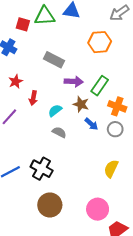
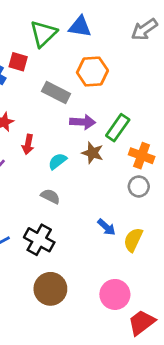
green triangle: (45, 16) -> (43, 34), turned -40
red square: (23, 24) -> (18, 62), moved
orange hexagon: (100, 42) -> (92, 72), moved
blue arrow: (91, 124) -> (106, 227), moved
gray semicircle: (59, 132) -> (50, 196), moved

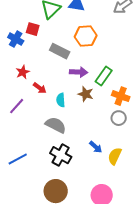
red arrow: (28, 144) -> (40, 88), turned -64
cyan semicircle: (57, 161) -> (61, 100), turned -56
gray semicircle: (50, 196) -> (56, 125), size x1.5
black cross: (39, 240) -> (61, 155), moved

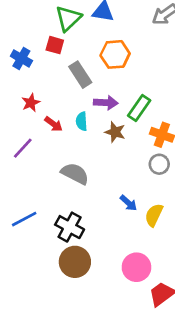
red square: (33, 29) -> (55, 45), moved
gray rectangle: (60, 51) -> (80, 75), turned 30
cyan semicircle: (61, 100) -> (82, 121), moved
black cross: (61, 155) -> (70, 227), moved

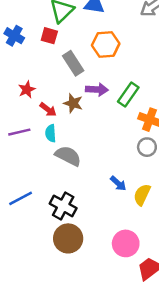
blue cross: (21, 58) -> (14, 36), moved
cyan semicircle: (82, 121) -> (51, 133), moved
brown star: (115, 132) -> (73, 103), moved
purple line: (23, 148) -> (19, 132), turned 35

